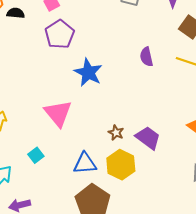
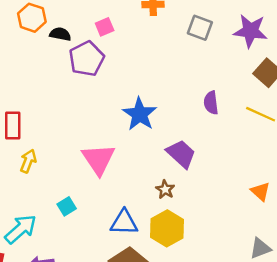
purple pentagon: (60, 34) -> (87, 59), moved
purple trapezoid: (148, 138) -> (181, 154), moved

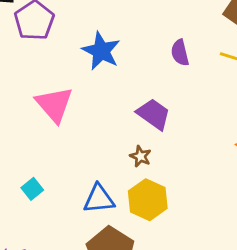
blue star: (140, 114) -> (101, 51), moved
pink triangle: (98, 159) -> (54, 104), moved

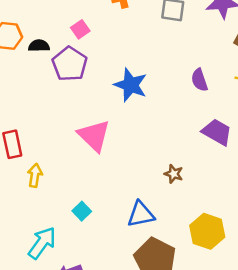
purple trapezoid: (154, 114) -> (217, 132), moved
yellow hexagon: (148, 200) -> (207, 231), moved

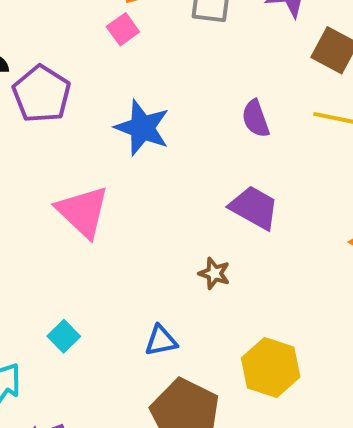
pink square: (80, 29) -> (123, 29), moved
purple trapezoid: (217, 132) -> (254, 208), moved
blue triangle: (141, 214) -> (161, 341), size x0.7

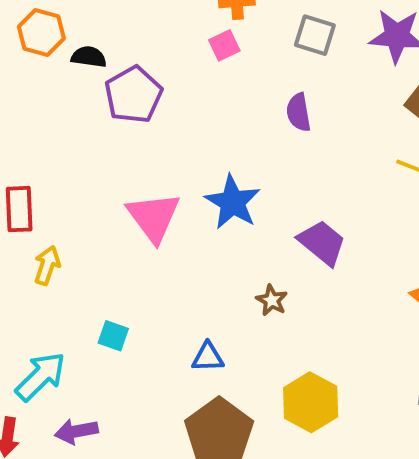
purple semicircle: (256, 119) -> (299, 112), moved
blue star: (142, 128) -> (233, 202), moved
cyan square: (64, 336) -> (113, 336), turned -36

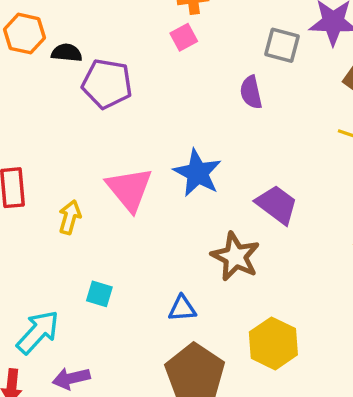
gray square: (315, 35) -> (282, 45), moved
purple pentagon: (133, 95) -> (107, 84), turned -30
yellow arrow: (47, 265) -> (70, 217), moved
brown star: (272, 300) -> (235, 257), size x1.8

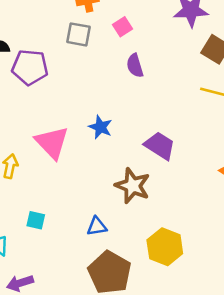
pink square: (184, 37) -> (123, 27), moved
gray square: (282, 45) -> (78, 34), moved
blue star: (197, 173) -> (100, 127), size x0.7

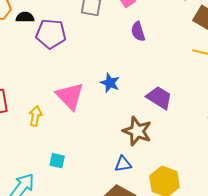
blue triangle: (97, 226) -> (123, 164), moved

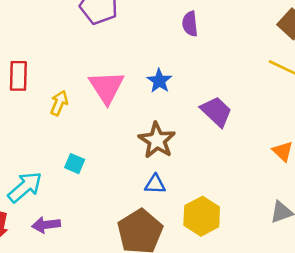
purple semicircle: (138, 31) -> (190, 24), moved
brown star: (137, 131) -> (157, 140), moved

